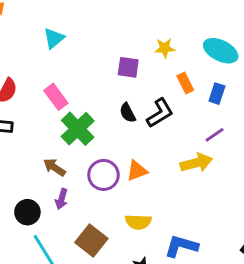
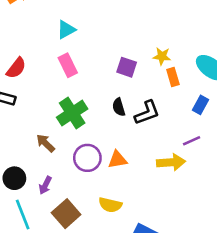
orange rectangle: (185, 83) -> (173, 77), moved
pink rectangle: (56, 97) -> (68, 65), moved
purple arrow: (62, 199) -> (45, 185), moved

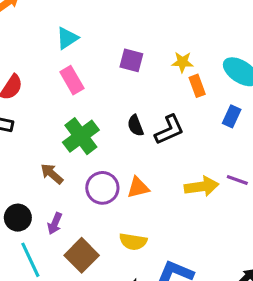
purple square: (127, 67) -> (131, 60), moved
purple line: (192, 141) -> (237, 180), moved, turned 48

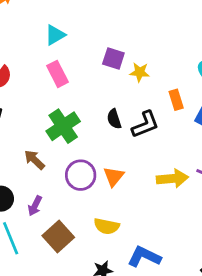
yellow star: (182, 62) -> (140, 72), moved
orange rectangle: (197, 86) -> (176, 100), moved
orange triangle: (138, 188) -> (114, 176), turned -40

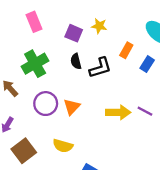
purple square: (113, 59) -> (74, 33), moved
orange rectangle: (176, 100) -> (126, 50), turned 42

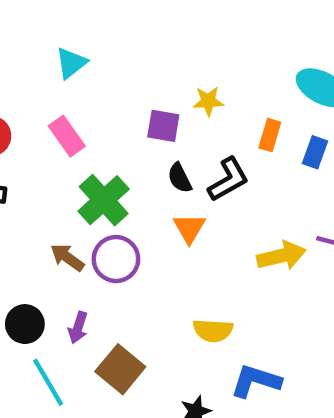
pink rectangle: (34, 22) -> (67, 136), moved
purple circle: (46, 104) -> (116, 259), moved
orange triangle: (72, 107) -> (189, 228), moved
yellow semicircle: (63, 146) -> (213, 331), moved

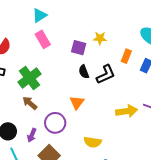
pink rectangle: (67, 136) -> (43, 39), moved
green cross: (104, 200) -> (30, 78), moved
orange triangle: (189, 228) -> (77, 103), moved
purple circle: (116, 259) -> (55, 123), moved

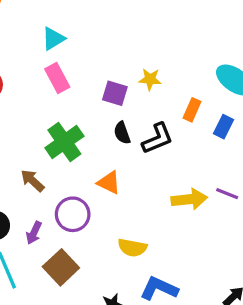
green cross: (30, 78) -> (64, 142), moved
orange triangle: (77, 103) -> (109, 182), turned -42

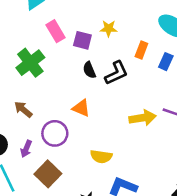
pink rectangle: (57, 78) -> (56, 31), moved
green cross: (64, 142) -> (30, 63), moved

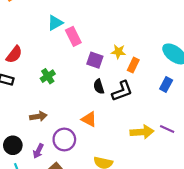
pink rectangle: (56, 31) -> (73, 36), moved
orange rectangle: (141, 50) -> (133, 65), moved
green cross: (30, 63) -> (48, 76), size x0.6
brown arrow: (23, 109) -> (38, 116), turned 126

